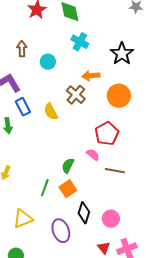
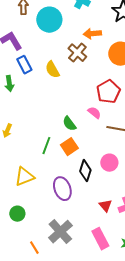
cyan circle: (48, 62) -> (49, 20), size x1.6
green semicircle: (68, 166) -> (69, 124), turned -63
pink circle: (111, 219) -> (109, 163), moved

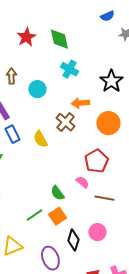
cyan circle: (49, 20) -> (37, 89), size x0.7
green line: (46, 146) -> (34, 215), turned 36

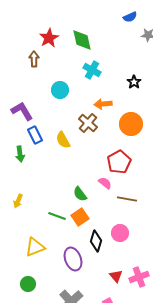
brown arrow: (11, 76) -> (34, 59), moved
black star: (111, 81) -> (134, 82), size x0.6
green line: (34, 215) -> (57, 216), turned 54

